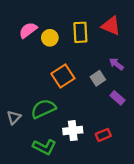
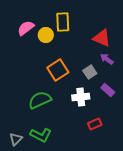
red triangle: (111, 26) -> (102, 38), moved
yellow rectangle: (80, 32) -> (63, 22), moved
gray triangle: (14, 117) -> (16, 139), moved
white cross: (73, 131) -> (81, 97), moved

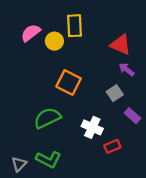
orange square: (58, 70) -> (69, 82), turned -30
gray square: (90, 72) -> (115, 93), moved
purple rectangle: (108, 90) -> (132, 116), moved
white cross: (81, 97) -> (92, 127), moved, turned 30

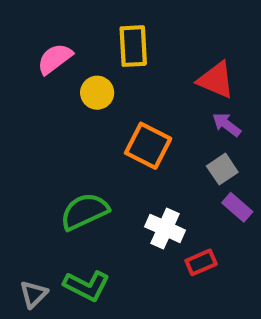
yellow circle: (54, 41) -> (97, 93), moved
orange square: (69, 82) -> (148, 146), moved
gray square: (115, 93) -> (222, 169), moved

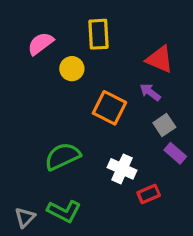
purple arrow: (227, 125) -> (150, 92), moved

